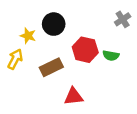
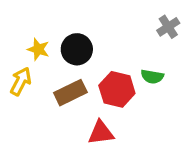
black circle: (54, 24) -> (77, 49), moved
red hexagon: (85, 50) -> (117, 89), moved

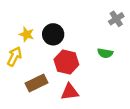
red hexagon: (117, 89) -> (66, 62), moved
brown rectangle: (70, 93) -> (37, 83), moved

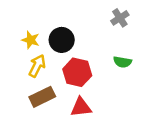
gray cross: (116, 19) -> (120, 18), moved
yellow arrow: (14, 56) -> (37, 66), moved

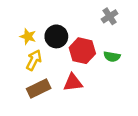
red hexagon: (77, 72) -> (82, 51), moved
red triangle: (81, 107) -> (73, 83), moved

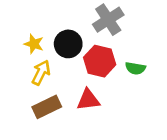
gray cross: (110, 16) -> (108, 20), moved, size x1.5

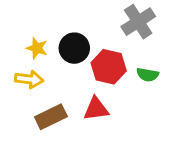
gray cross: (108, 20) -> (138, 22), moved
yellow arrow: (41, 73) -> (29, 79), moved, turned 70

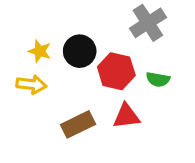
red triangle: (96, 109) -> (126, 116), moved
brown rectangle: (51, 117) -> (78, 124), moved

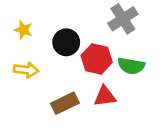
yellow star: (40, 51) -> (23, 30), moved
green semicircle: (158, 79) -> (131, 66), size x1.4

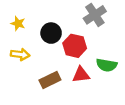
green semicircle: (131, 66) -> (107, 65), moved

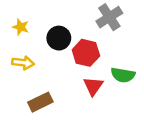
red triangle: (81, 75) -> (93, 86), turned -48
brown rectangle: (50, 80) -> (40, 102), moved

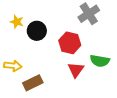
black circle: (59, 38) -> (37, 31), moved
yellow arrow: (23, 63) -> (13, 66), moved

